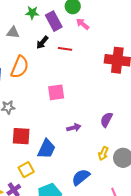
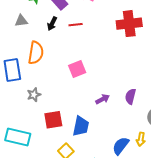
purple semicircle: (106, 120) -> (130, 96), moved
yellow arrow: (103, 154) -> (141, 139), moved

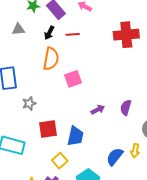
orange semicircle: (36, 53) -> (51, 59), moved

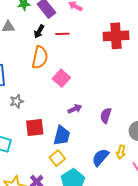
pink square: (73, 79) -> (61, 78), turned -30
purple semicircle: (126, 108) -> (106, 115), moved
purple arrow: (98, 110) -> (75, 109), moved
yellow square: (60, 161) -> (57, 158), moved

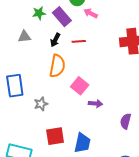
gray star: (17, 101) -> (41, 104), moved
purple arrow: (75, 109) -> (95, 104), moved, turned 32

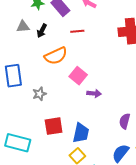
black arrow: (55, 40) -> (42, 31), moved
orange semicircle: (57, 66) -> (56, 56), turned 55
purple semicircle: (126, 121) -> (125, 121), moved

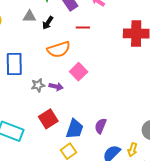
purple arrow: (94, 93) -> (56, 87), moved
purple semicircle: (125, 121) -> (101, 126), moved
red square: (54, 126) -> (48, 119), turned -30

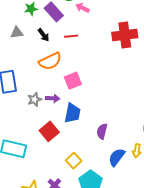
black arrow: (48, 23) -> (44, 35), moved, turned -64
pink square: (79, 72) -> (73, 81), turned 30
blue trapezoid: (75, 129) -> (72, 113), moved

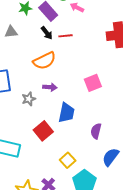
black arrow: (44, 35) -> (47, 33), moved
pink square: (73, 81) -> (93, 83), moved
purple arrow: (53, 98) -> (50, 87), moved

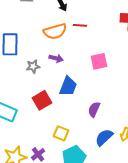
red line: (66, 36) -> (80, 25), moved
yellow square: (68, 160) -> (61, 133), turned -35

